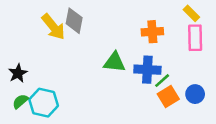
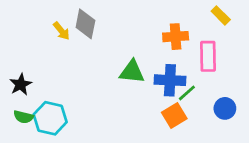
yellow arrow: (53, 27) -> (61, 31), size x0.6
pink rectangle: (195, 38) -> (208, 56), moved
orange square: (168, 96) -> (174, 115), moved
green semicircle: (20, 101) -> (23, 117), turned -126

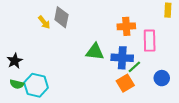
yellow rectangle: (221, 15) -> (168, 10), moved, turned 48

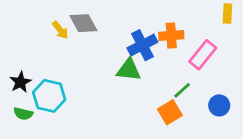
gray diamond: (61, 17) -> (83, 23), turned -40
pink rectangle: (150, 41) -> (203, 55), turned 40
blue cross: (122, 58) -> (142, 45), moved, turned -30
cyan hexagon: (36, 85) -> (49, 96), moved

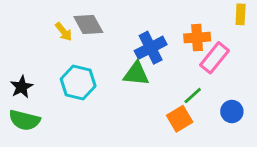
orange cross: (171, 36) -> (197, 38), moved
cyan hexagon: (49, 96) -> (78, 82), moved
green semicircle: (23, 114) -> (24, 120), size x1.5

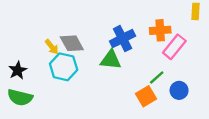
gray diamond: (88, 24) -> (72, 43), moved
yellow arrow: (64, 32) -> (52, 47), moved
blue circle: (232, 112) -> (179, 90), moved

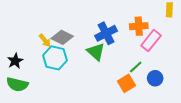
gray diamond: (72, 43) -> (62, 37), turned -35
green triangle: (111, 60) -> (96, 52), turned 36

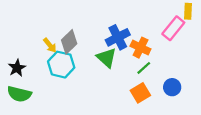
orange cross: (139, 26) -> (140, 48), moved, turned 30
gray diamond: (62, 37) -> (69, 42), turned -70
pink rectangle: (151, 40) -> (173, 28), moved
green line: (136, 67) -> (144, 68), moved

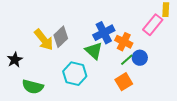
yellow arrow: (50, 45) -> (44, 40), size x1.6
cyan hexagon: (61, 65) -> (75, 74), moved
blue circle: (172, 87) -> (140, 58), moved
green semicircle: (19, 94) -> (33, 87), moved

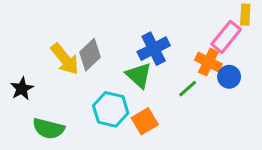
orange cross: (124, 42) -> (208, 62), moved
blue circle: (140, 58) -> (229, 77), moved
orange square: (124, 82) -> (145, 121), moved

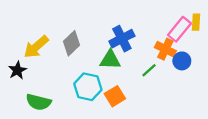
yellow rectangle: (245, 15) -> (196, 22), moved
yellow arrow: (65, 59) -> (36, 47), moved, turned 88
green triangle: (139, 75) -> (110, 60), turned -40

